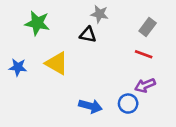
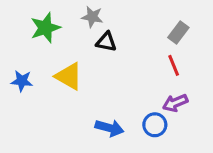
gray star: (100, 14) -> (92, 17), moved
green star: (37, 23) -> (45, 28), turned -30
red line: (144, 54) -> (174, 65), turned 48

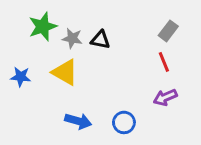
gray star: (92, 17) -> (72, 38), moved
blue circle: (155, 125) -> (124, 122), moved
blue arrow: (109, 128) -> (78, 121), moved

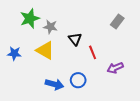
black triangle: (100, 40) -> (75, 39), moved, turned 40
red line: (164, 62) -> (93, 52), moved
blue circle: (124, 122) -> (78, 80), moved

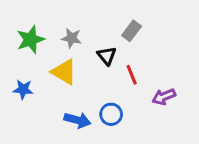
green star: (30, 18) -> (30, 40), moved
gray rectangle: (117, 22) -> (132, 31), moved
blue star: (14, 53) -> (23, 89), moved

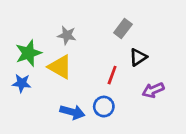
green star: (30, 40) -> (28, 53), moved
black triangle: (107, 56) -> (138, 57), moved, turned 36
red line: (132, 75) -> (112, 75), moved, turned 42

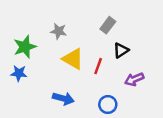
yellow triangle: (60, 67) -> (73, 59), moved
blue circle: (104, 107) -> (108, 105), moved

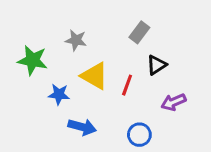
green star: (25, 47) -> (33, 60), turned 30
blue star: (19, 73) -> (59, 94), moved

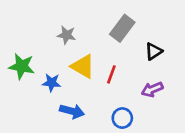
gray rectangle: (139, 32) -> (122, 28), size x1.4
green star: (33, 60) -> (22, 66), moved
black triangle: (156, 65) -> (154, 51), moved

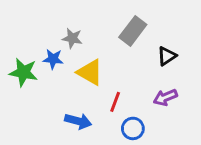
red line: (111, 74) -> (115, 102), moved
blue star: (52, 83) -> (53, 59), moved

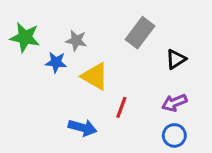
green star: (23, 72) -> (25, 37), moved
blue circle: (133, 128) -> (174, 135), moved

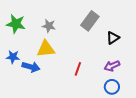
blue star: (56, 62) -> (13, 57), moved
yellow triangle: (95, 76) -> (46, 49), moved, turned -36
blue arrow: (82, 128) -> (31, 67), moved

